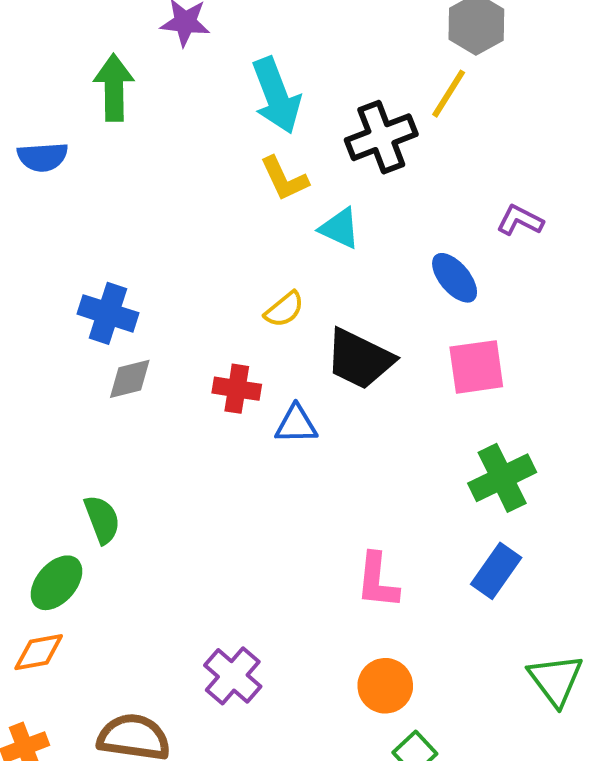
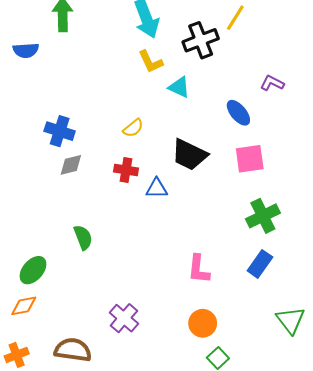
yellow semicircle: (284, 309) -> (133, 128), moved
green semicircle: (102, 519) -> (83, 237), moved

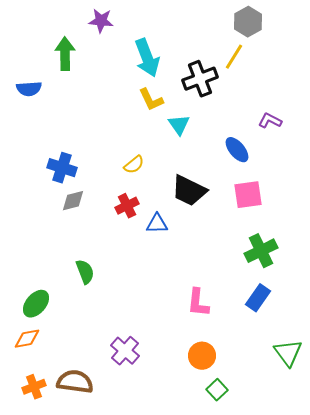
cyan triangle: (179, 87) -> (179, 125), turned 30
red cross: (126, 170) -> (127, 206), turned -35
orange cross: (17, 355) -> (34, 387), moved

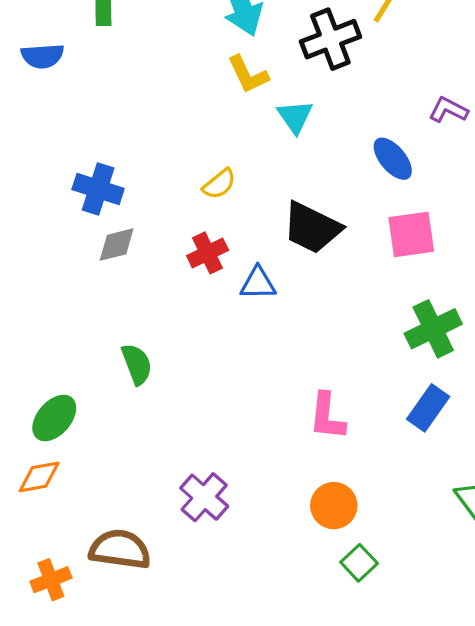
orange cross: (34, 387) -> (51, 580), moved

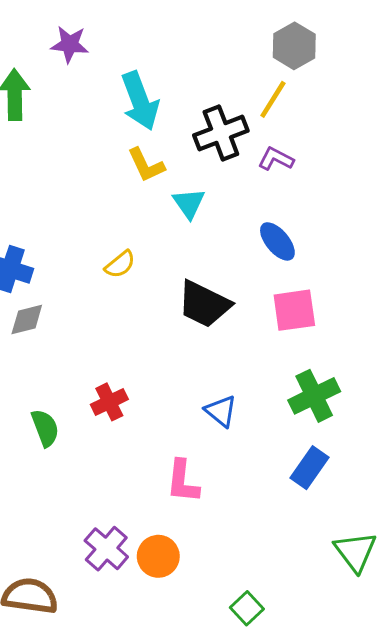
purple L-shape: (448, 110) -> (276, 159), moved
red cross: (208, 253) -> (109, 402), moved
blue triangle: (258, 283) -> (221, 411), moved, turned 40
pink L-shape: (327, 416) -> (183, 481), moved
orange circle: (334, 506) -> (158, 556), moved

